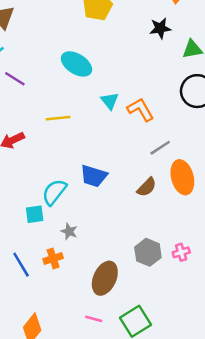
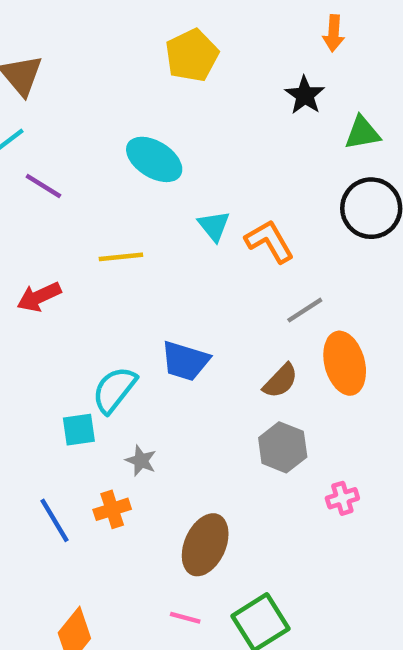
black star: (160, 28) -> (305, 95), turned -30
gray hexagon: (148, 252) -> (283, 447), moved

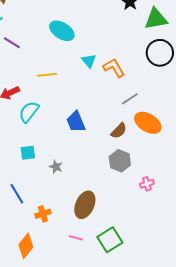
green triangle: (362, 133) -> (156, 19), size x1.4
blue trapezoid: (185, 361) -> (76, 122), turned 50
orange ellipse: (345, 363) -> (148, 123), turned -44
cyan semicircle: (114, 390) -> (29, 112), moved
orange cross: (112, 509) -> (43, 214), moved

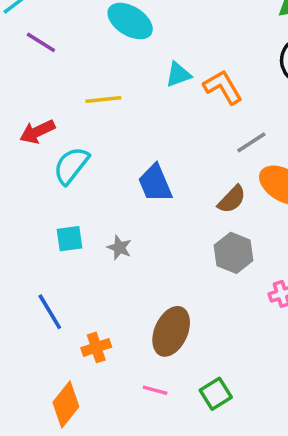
cyan triangle: (89, 61) -> (178, 75), turned 49
gray star: (56, 167) -> (119, 248), moved
green square: (110, 240) -> (216, 394), size x0.7

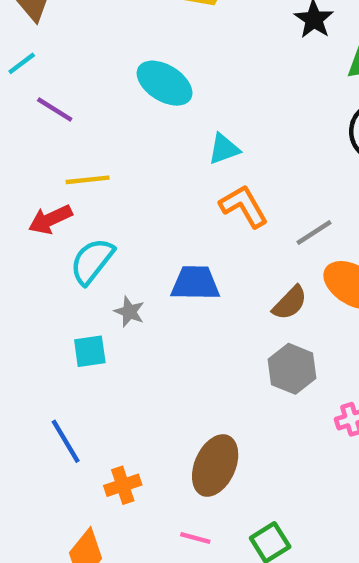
orange L-shape: (223, 87) -> (244, 206), moved
yellow line: (103, 100) -> (88, 180), moved
blue trapezoid: (155, 183) -> (195, 283), turned 114
gray star: (119, 248) -> (129, 312), moved

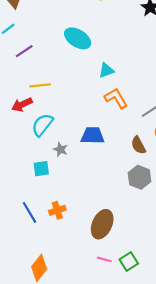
purple line: (55, 109) -> (24, 51), turned -66
brown semicircle: (290, 303) -> (138, 145), turned 108
orange cross: (123, 485) -> (57, 210), moved
pink line: (195, 538) -> (104, 259), moved

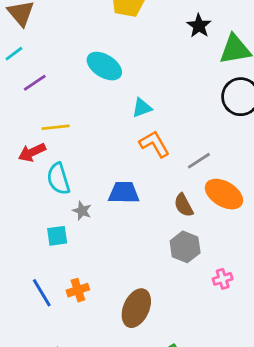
cyan semicircle: (42, 125) -> (58, 179), turned -55

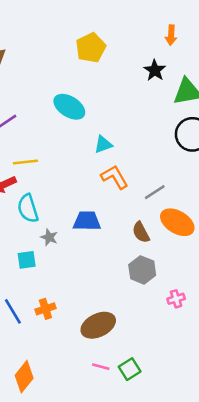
brown ellipse: (136, 308) -> (98, 325), turned 40

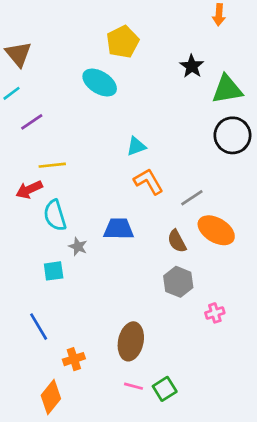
orange arrow: (171, 35) -> (219, 15), moved
cyan ellipse: (69, 107) -> (100, 83), moved
orange cross: (45, 309) -> (74, 359), moved
brown ellipse: (98, 325) -> (131, 341), turned -52

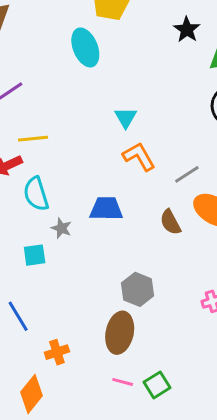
cyan ellipse: (100, 83) -> (85, 47), turned 36
cyan triangle: (136, 146) -> (126, 118), turned -40
gray hexagon: (178, 282) -> (138, 289), moved

